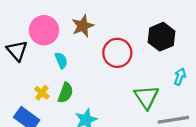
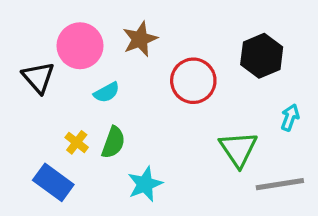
cyan semicircle: (61, 60) -> (107, 92), turned 84

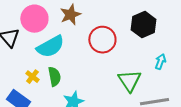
cyan semicircle: (107, 92) -> (50, 47), size x1.8
green semicircle: (113, 142) -> (54, 77), turned -30

